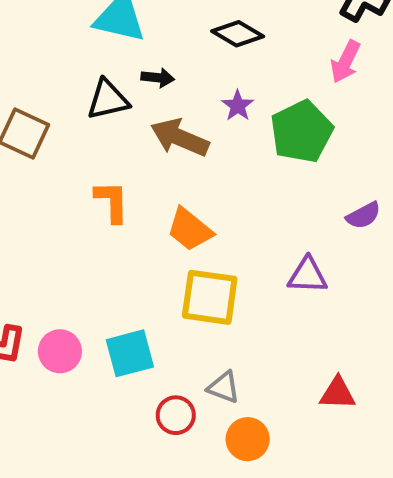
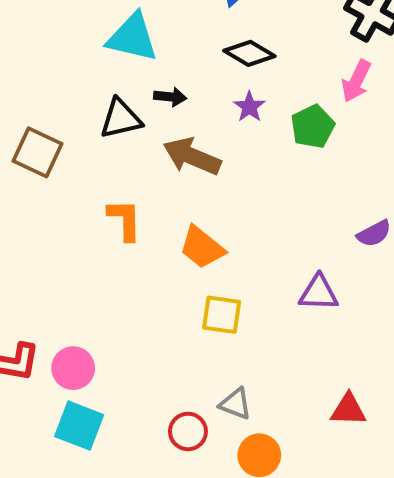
purple star: (238, 106) -> (249, 107), moved
green pentagon: (302, 132) -> (313, 127), moved, size x0.7
yellow square: (210, 297) -> (222, 315), size x0.7
cyan square: (130, 353) -> (79, 426), moved, turned 36

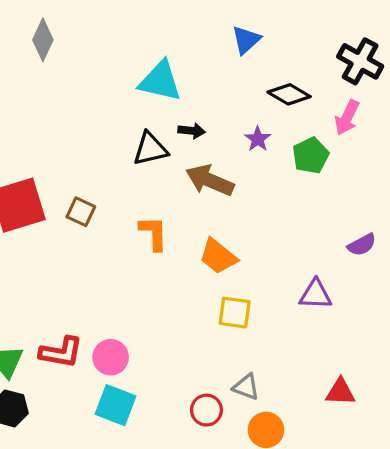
black diamond: (249, 53) -> (289, 94), moved
brown square: (37, 152) -> (81, 212), moved, size x0.7

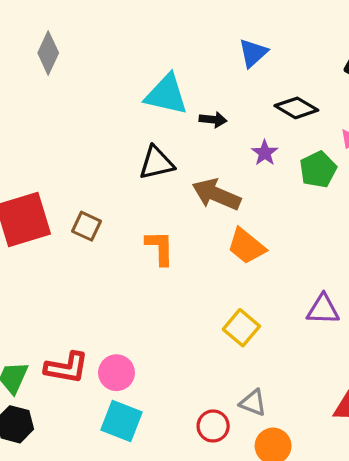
black arrow: (192, 131) -> (213, 120), moved
orange trapezoid: (218, 256) -> (246, 246), moved
yellow square: (235, 313) -> (241, 328), turned 32

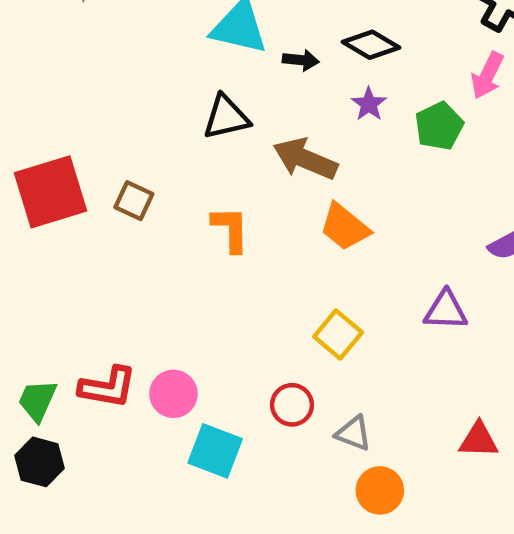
black diamond: (296, 108) -> (371, 45), moved
cyan square: (121, 421) -> (215, 451), moved
red circle: (213, 426) -> (292, 405), moved

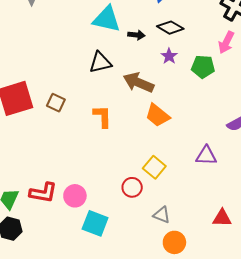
green pentagon: (439, 126) -> (203, 67), turned 30
red circle: (292, 405) -> (132, 187), moved

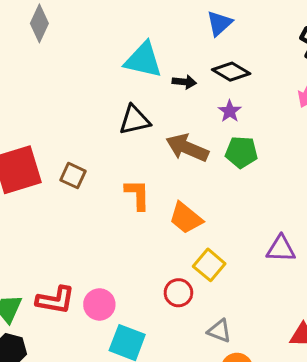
green pentagon: (203, 67) -> (241, 152), moved
orange trapezoid: (157, 115) -> (186, 218), moved

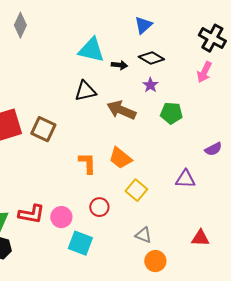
green pentagon: (241, 152) -> (171, 113), moved
brown square: (73, 176) -> (43, 129), size x1.4
orange L-shape: (137, 195) -> (87, 163), moved
red circle: (178, 293) -> (99, 207), moved

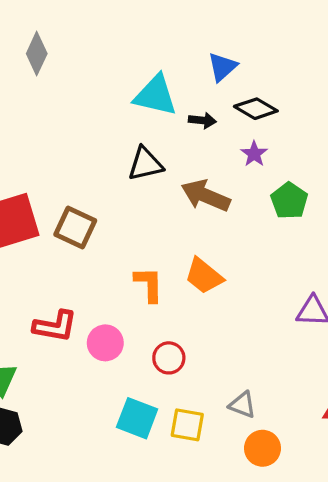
blue triangle: (143, 25) -> (222, 67), moved
green pentagon: (171, 113) -> (289, 201), turned 30
yellow square: (136, 190) -> (187, 425), moved, turned -30
red L-shape: (31, 214) -> (55, 326), moved
pink circle: (61, 217) -> (105, 343), moved

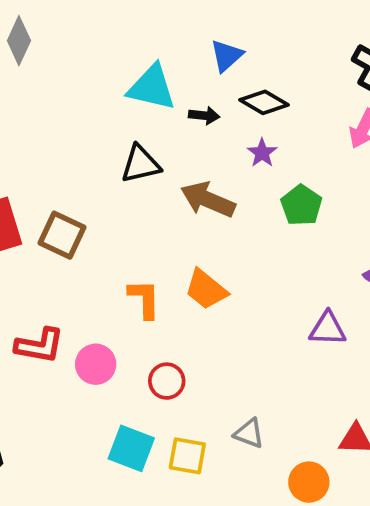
orange circle: (262, 448) -> (309, 482), moved

